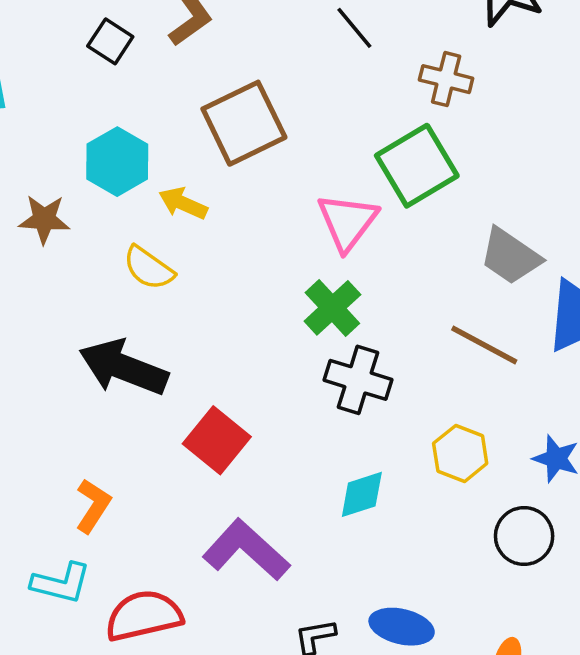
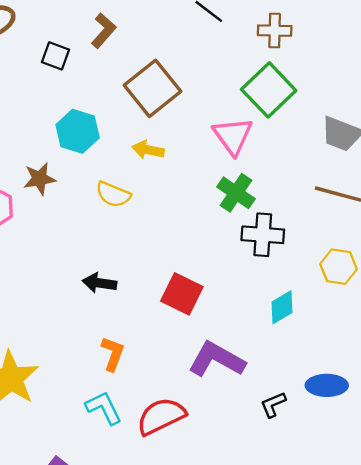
yellow arrow: (183, 203) -> (148, 150), moved
black arrow: (123, 367) -> (100, 283), moved, size x0.6
cyan L-shape: (61, 583) -> (104, 408), turned -117

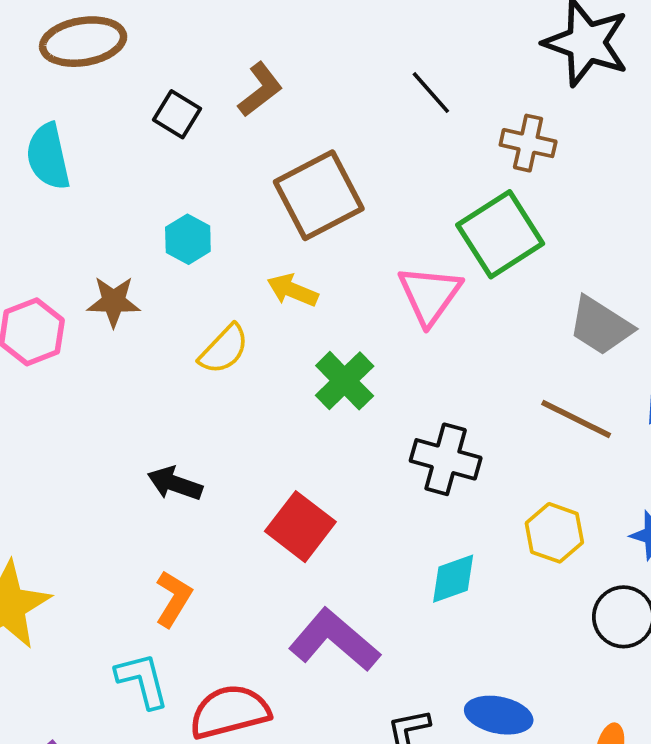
cyan hexagon: (78, 131) -> (188, 239), size x0.7
green cross: (236, 193) -> (345, 381), moved
yellow semicircle: (113, 194) -> (224, 349), turned -80

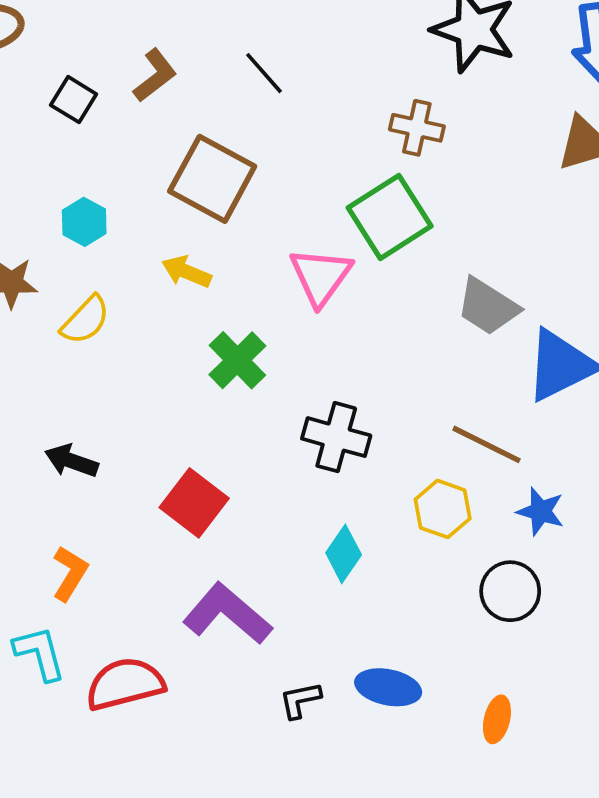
black line: (431, 93) -> (264, 73), moved
brown square: (319, 195) -> (212, 179), turned -34
yellow semicircle: (224, 349) -> (85, 320), moved
brown line: (576, 419) -> (487, 444), moved
cyan diamond: (453, 579) -> (344, 554), turned -36

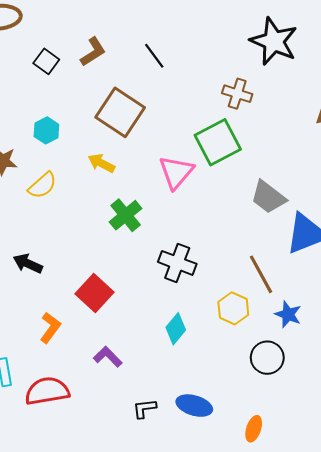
brown line: (487, 444) -> (261, 274), turned 30
orange L-shape: (70, 573) -> (50, 328), moved
purple L-shape: (227, 614) -> (108, 357), size x0.6

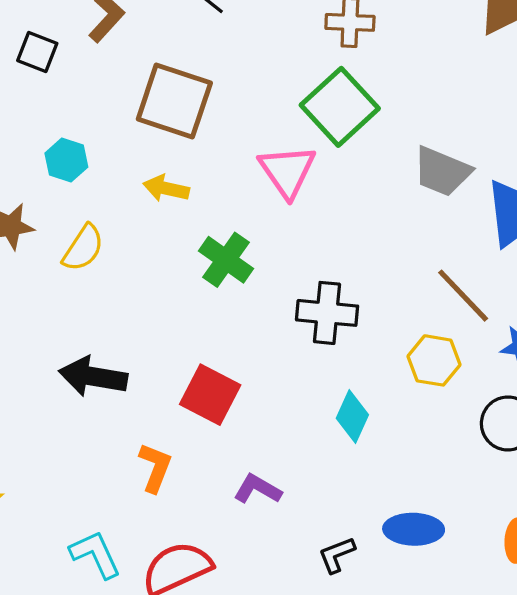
black arrow: (28, 264) -> (93, 377), size x1.4

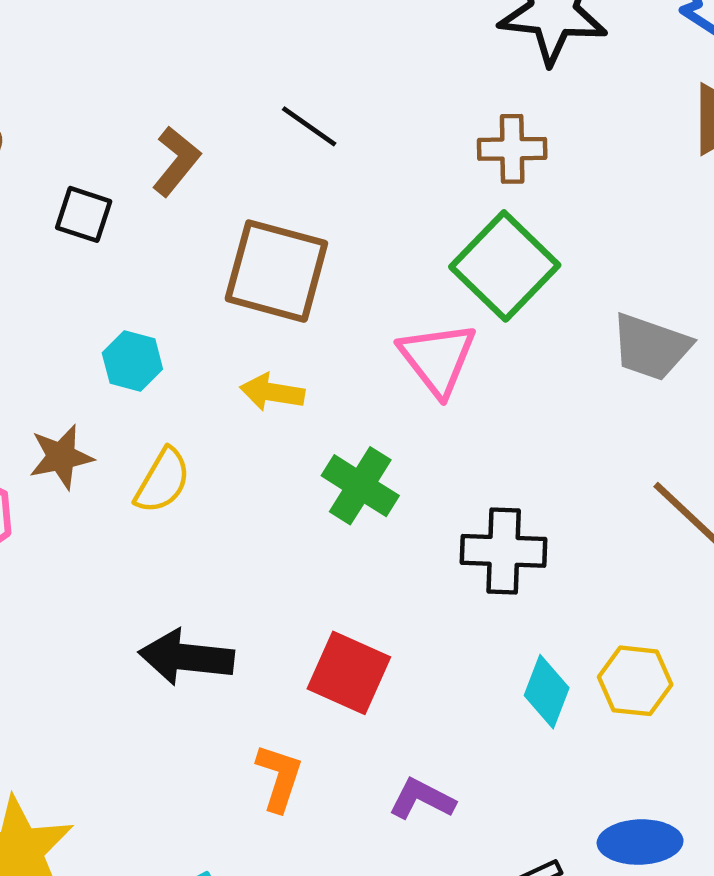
yellow hexagon: (434, 360) -> (635, 681), moved

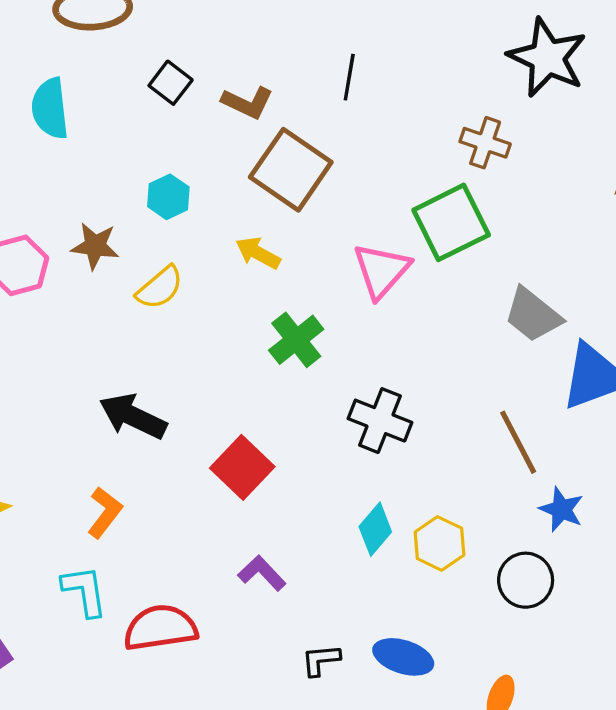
black line: (309, 126) -> (349, 77), turned 45
brown L-shape: (176, 161) -> (248, 103), moved, turned 57
orange L-shape: (279, 778) -> (105, 512), moved

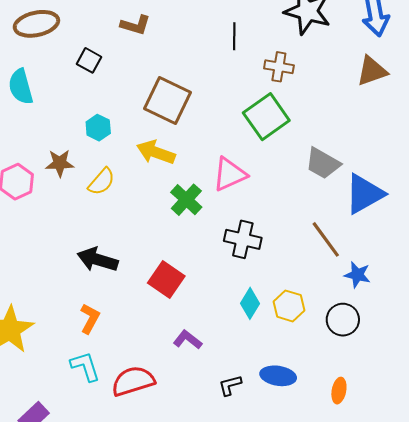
black line: (349, 77) -> (234, 36), moved
brown L-shape: (248, 103) -> (135, 25), moved
yellow arrow: (258, 253) -> (156, 152), size x1.4
pink triangle: (381, 270) -> (230, 174), moved, turned 33

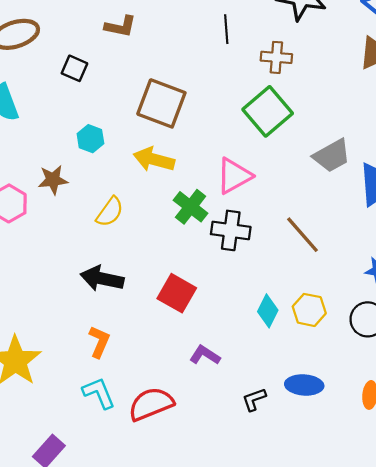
gray trapezoid: (323, 163) -> (332, 156), turned -54
yellow semicircle: (102, 182) -> (110, 212), moved
black cross: (243, 239) -> (231, 230), moved
brown line: (326, 239) -> (303, 235), moved

